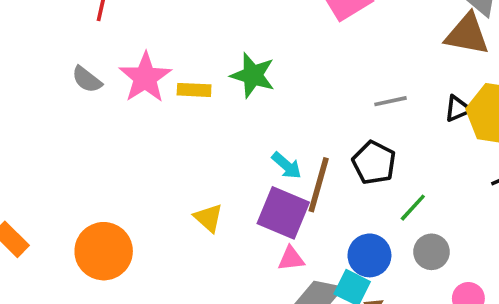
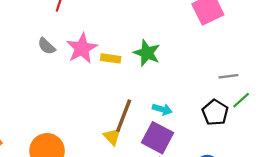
cyan arrow: (287, 166) -> (162, 109), turned -30
brown line: (319, 185) -> (124, 116), moved
green line: (413, 208) -> (241, 100), moved

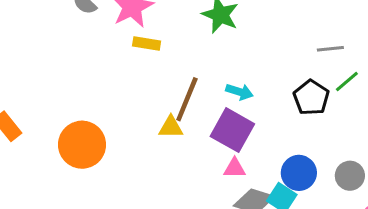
yellow rectangle: (111, 58) -> (147, 44), moved
yellow triangle: (112, 137) -> (171, 127), turned -48

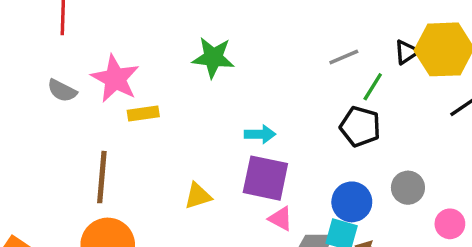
black pentagon: (311, 98) -> (360, 127), moved
brown line: (187, 99) -> (102, 177), moved
pink triangle: (234, 168) -> (281, 219), turned 45

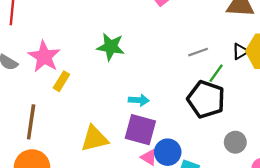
yellow rectangle: (143, 114) -> (61, 81), turned -54
black pentagon: (360, 127) -> (206, 99), size x1.4
yellow triangle: (198, 196) -> (94, 139), size x1.5
blue circle: (352, 202) -> (168, 152), moved

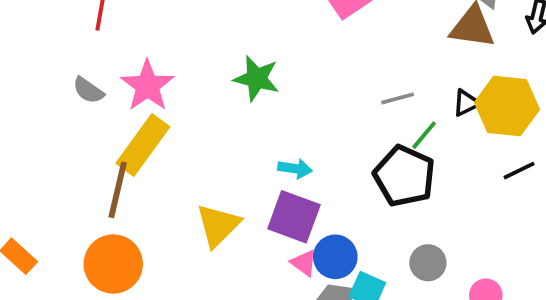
yellow rectangle: (61, 81) -> (143, 145), moved, size x1.8
yellow triangle: (94, 139) -> (218, 225), turned -36
gray circle: (235, 142) -> (428, 263), moved

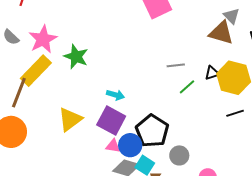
green star: (257, 78) -> (76, 57), moved
black pentagon: (404, 176) -> (152, 131), moved
pink triangle: (304, 263) -> (113, 146), turned -35

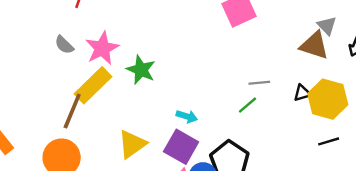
green line: (187, 87) -> (248, 105), moved

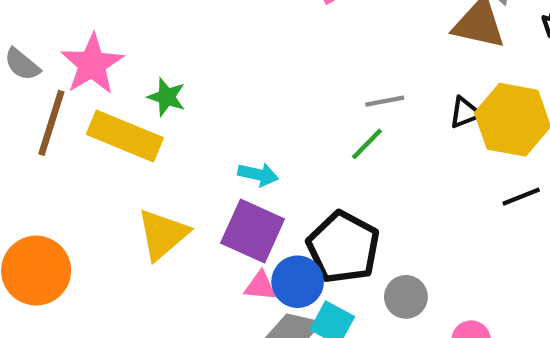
green star: (141, 70) -> (167, 97), size x0.7
yellow rectangle: (93, 85) -> (125, 136), moved, turned 72
brown line: (72, 111) -> (51, 123), moved

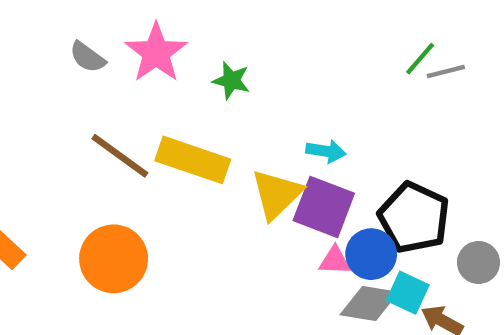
brown line: (51, 123) -> (120, 156), moved, turned -68
yellow rectangle: (125, 136) -> (193, 160), moved
green line: (367, 144) -> (420, 59), moved
yellow triangle: (163, 234) -> (277, 194), moved

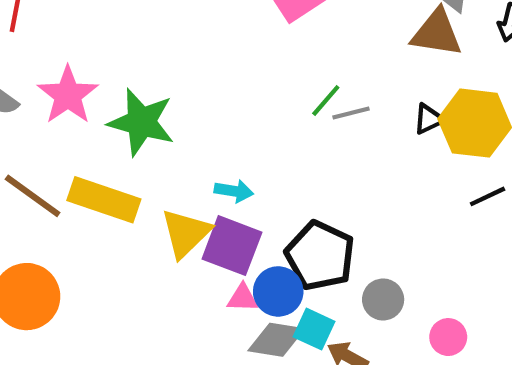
green star: (231, 80) -> (141, 122), size x1.8

